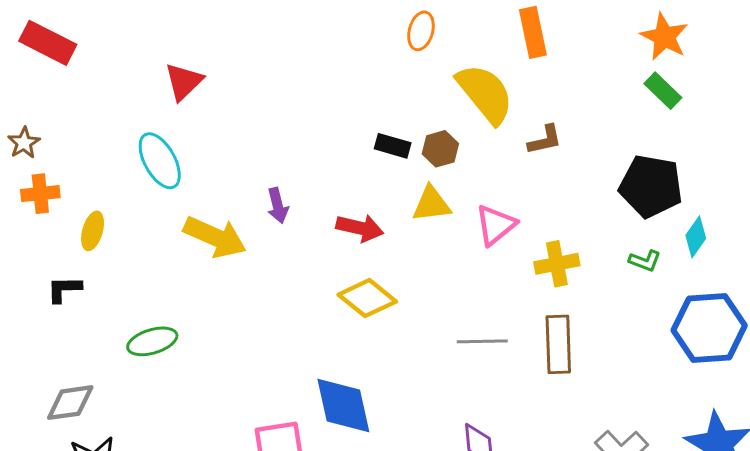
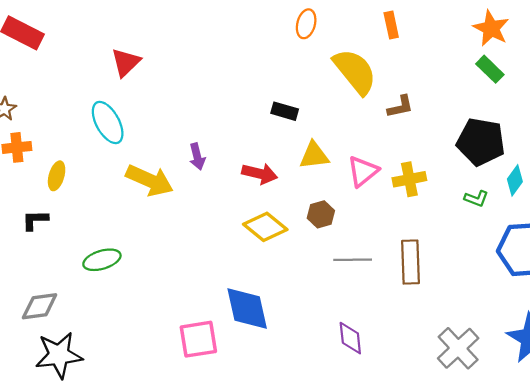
orange rectangle: (533, 32) -> (391, 25), size x0.7
brown hexagon: (440, 149) -> (321, 214), moved
yellow cross: (557, 264) -> (409, 179), moved

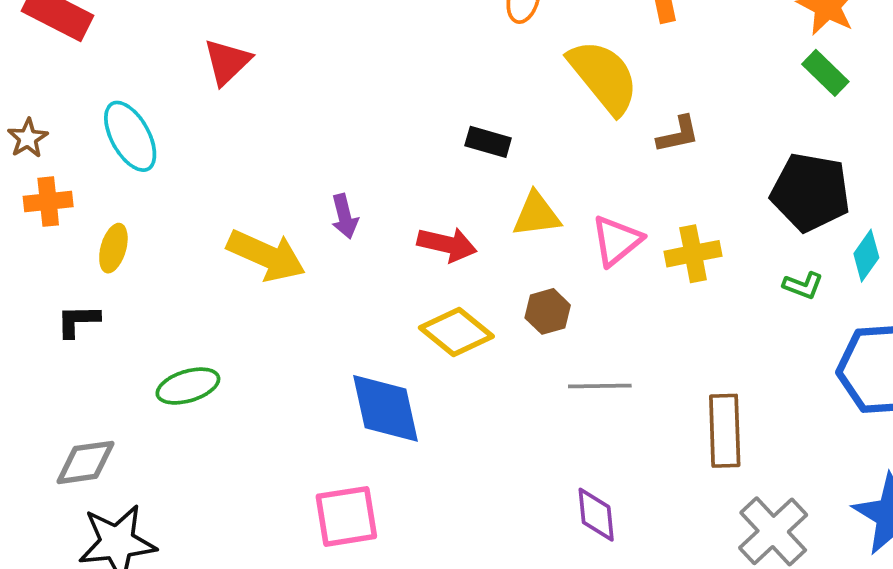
cyan ellipse: (108, 123) -> (130, 136), moved
brown rectangle: (410, 262) -> (725, 431), moved
blue diamond: (247, 309) -> (386, 408), moved

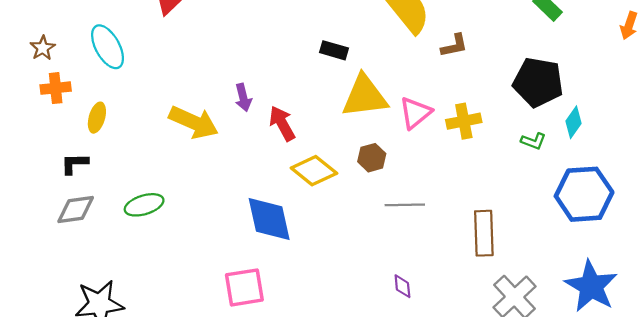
yellow triangle: (536, 215) -> (365, 96), size x1.5
red arrow: (447, 244) -> (282, 123), moved, turned -132
gray diamond: (85, 462) -> (76, 210), moved
purple diamond: (596, 515) -> (402, 286), size x0.7

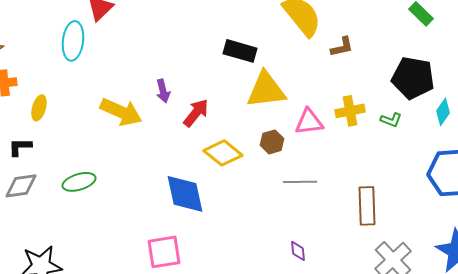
cyan ellipse: (108, 47) -> (73, 41), moved, turned 36
black rectangle: (334, 50) -> (240, 51), size x1.4
pink triangle: (415, 113) -> (309, 122), moved, turned 32
red arrow: (282, 123) -> (196, 113), turned 68
green L-shape: (533, 141) -> (391, 120), moved

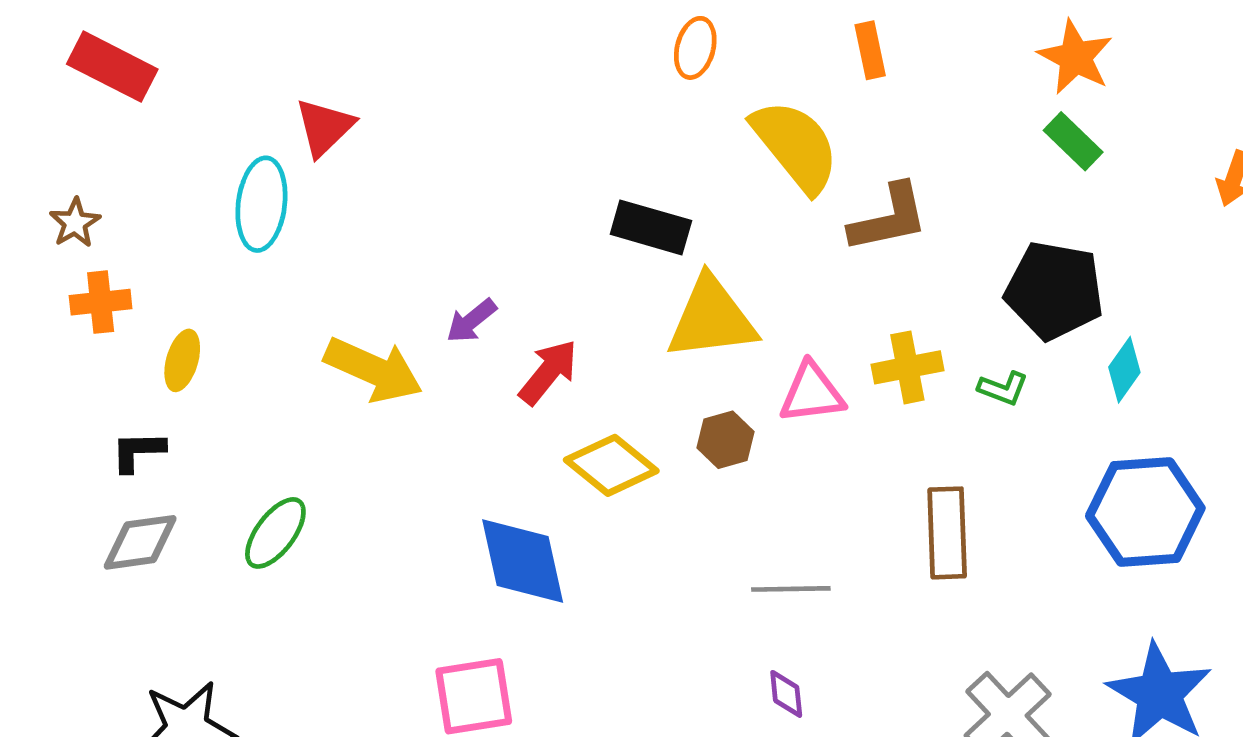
brown L-shape: (342, 47) -> (889, 218), size x1.5
purple arrow: (163, 91) -> (471, 321), turned 65
green ellipse: (79, 182) -> (275, 533), turned -36
gray line: (300, 182) -> (791, 589), moved
brown rectangle: (367, 206) -> (947, 533), moved

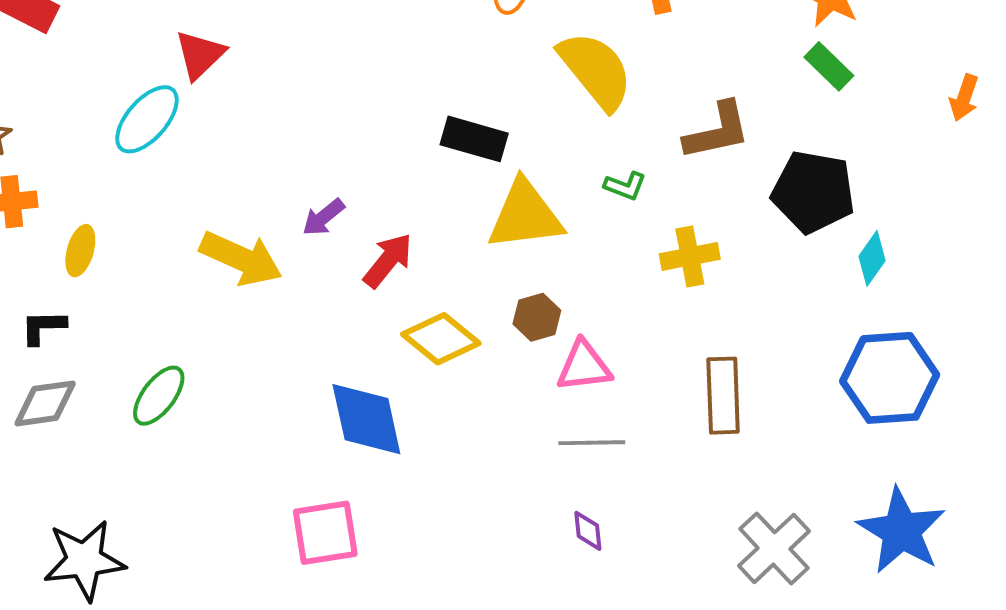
cyan ellipse: (261, 204) -> (147, 119), turned 34
brown L-shape: (889, 218) -> (717, 131), moved
green L-shape: (1003, 388) -> (625, 186), moved
pink triangle: (812, 393) -> (584, 366), moved

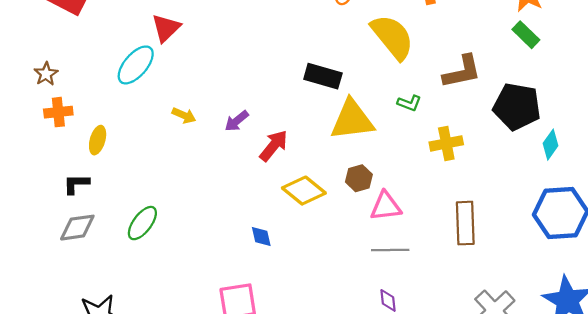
yellow arrow: (241, 258) -> (184, 115), moved, size x0.5
blue diamond: (366, 419) -> (261, 237), size x0.5

